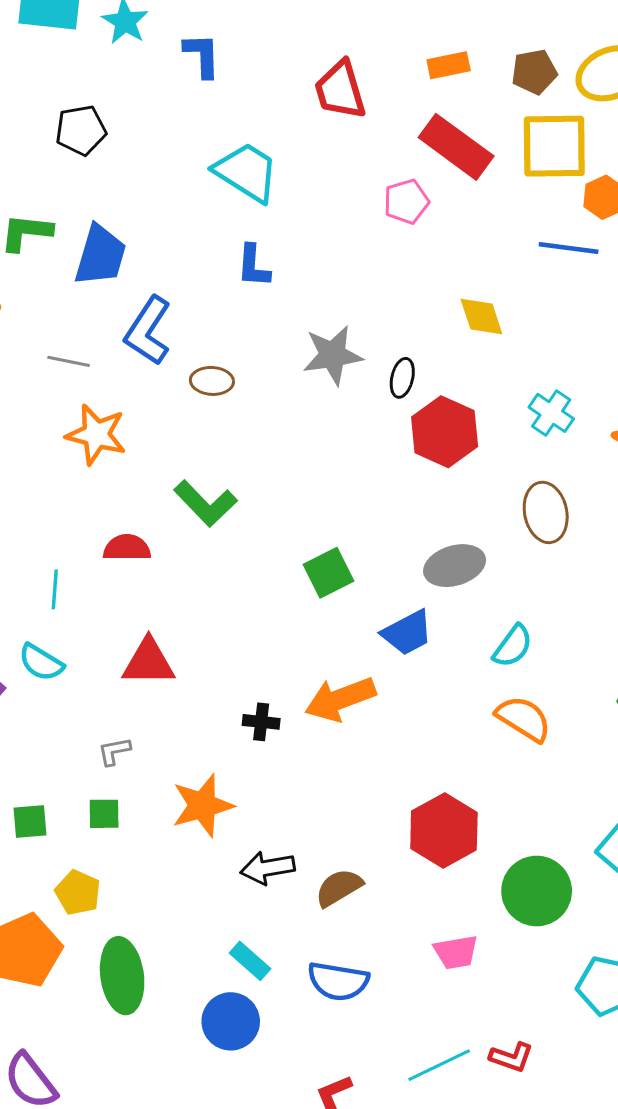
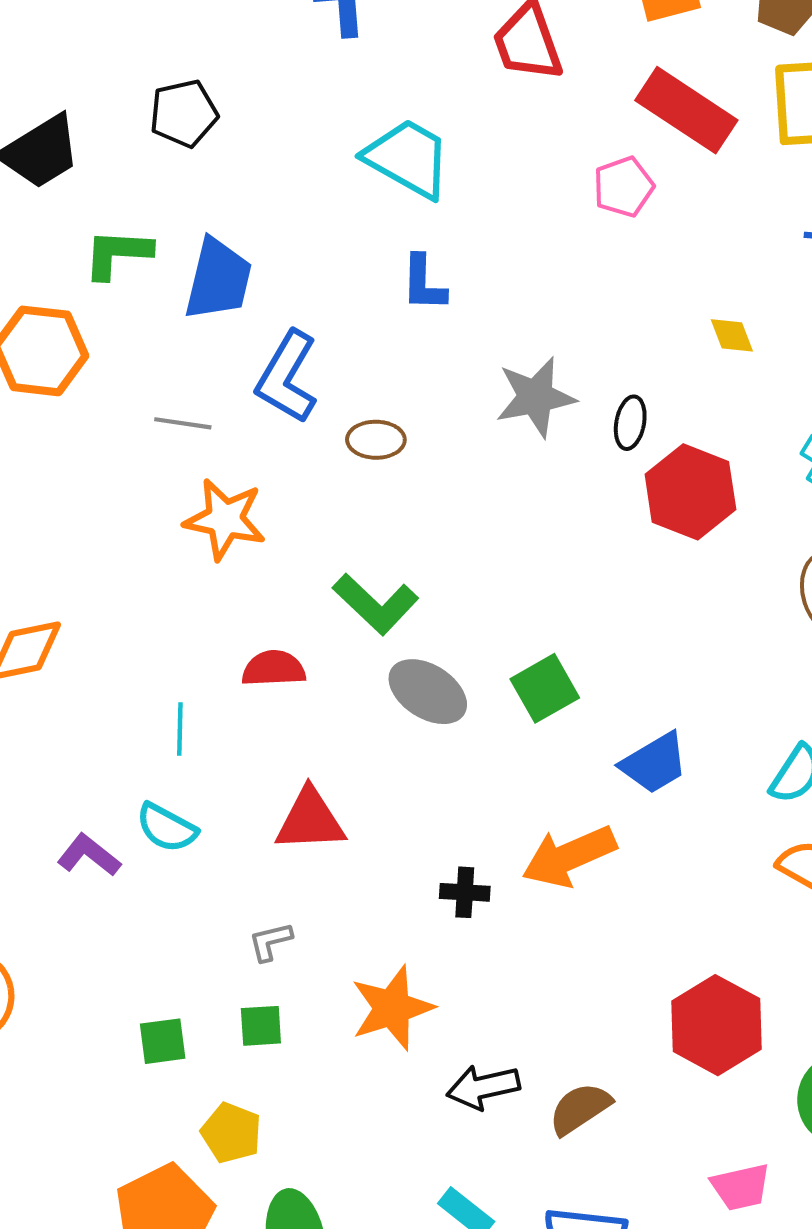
yellow diamond: (481, 317) -> (732, 335), size x0.7
gray ellipse: (455, 566) -> (428, 692), moved, turned 52

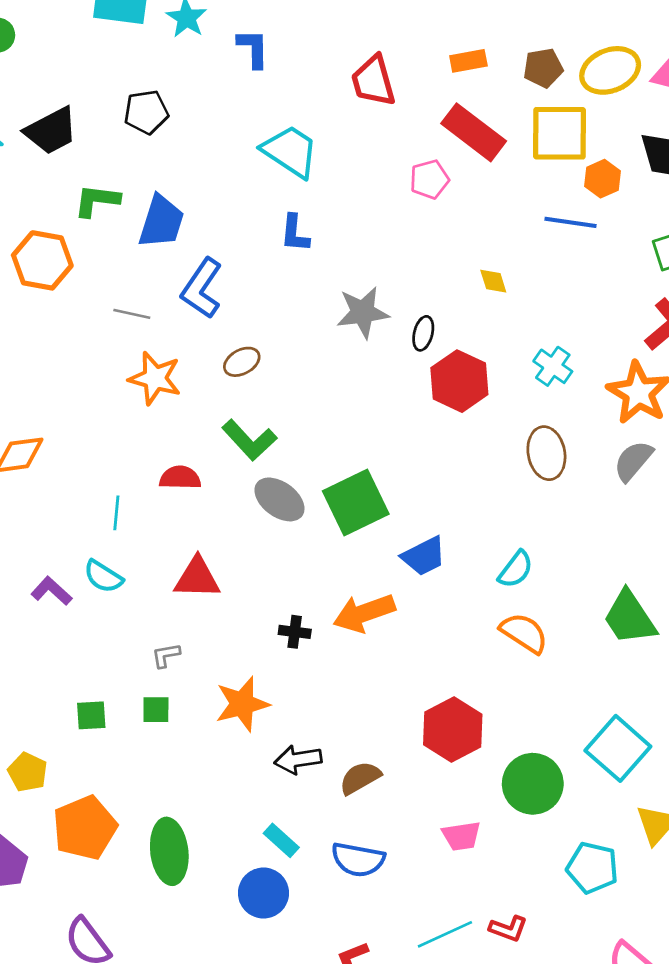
brown ellipse: (376, 440) -> (242, 362), moved, turned -33
green square: (545, 688) -> (356, 503), size x1.5
yellow pentagon: (231, 1133) -> (28, 772), moved

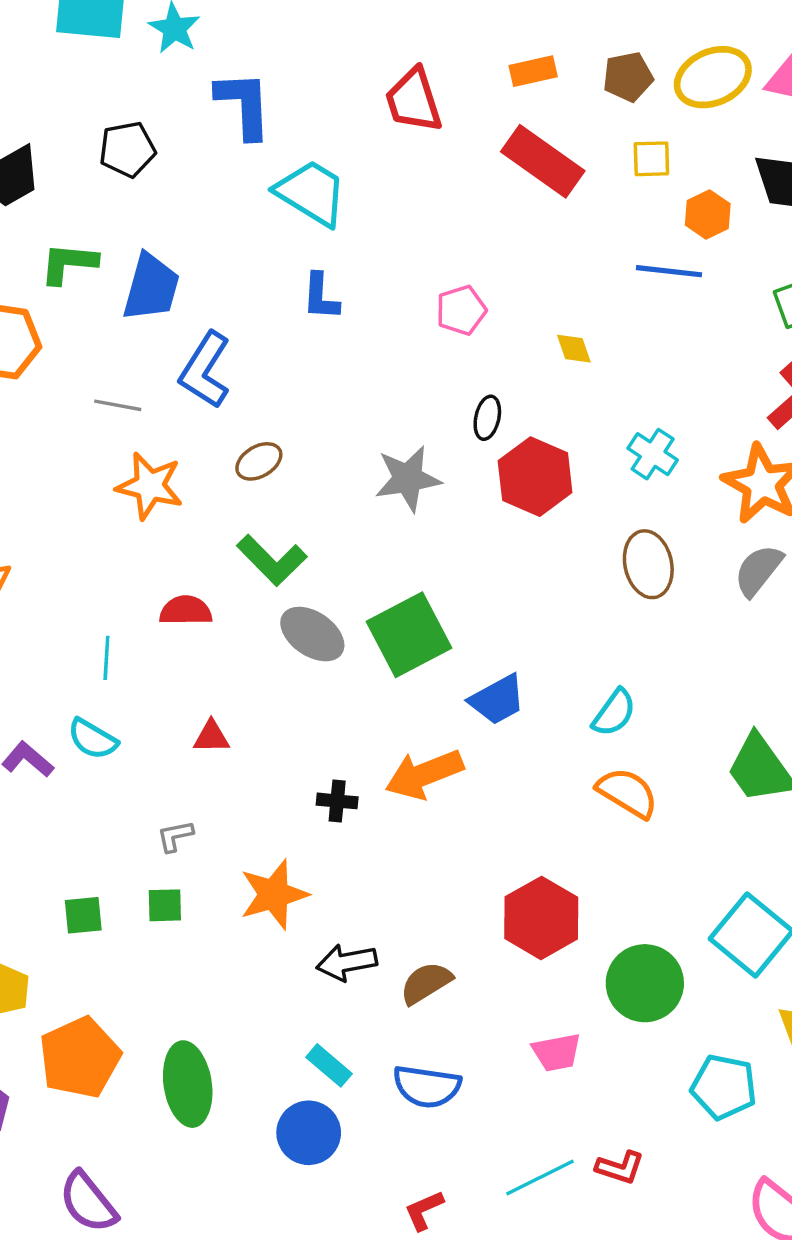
blue L-shape: (253, 48) -> (244, 105), moved, size x1.4
yellow square: (560, 133) -> (651, 159), size x0.5
pink pentagon: (429, 179) -> (461, 310), moved
gray star: (363, 312) -> (408, 479), moved
red triangle: (197, 578) -> (211, 737), size x0.6

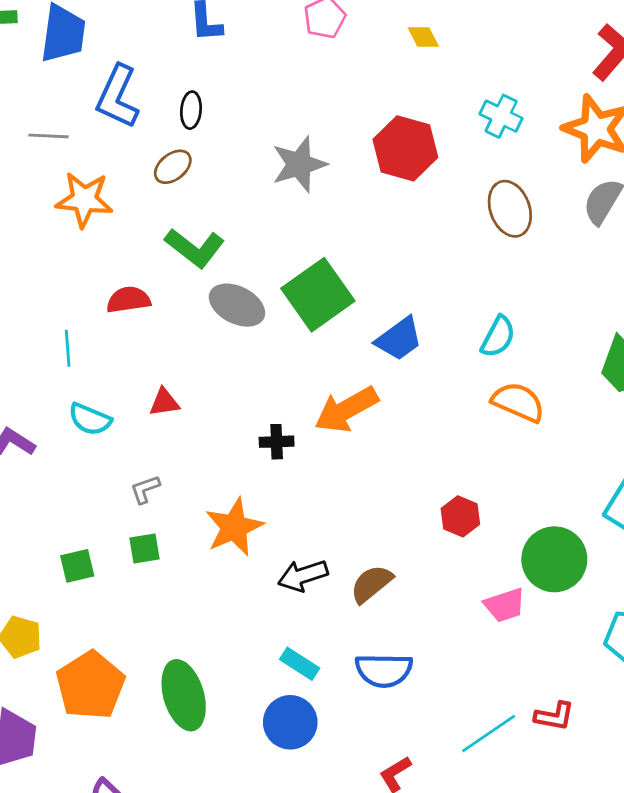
black ellipse: (487, 418) -> (191, 110), moved
cyan semicircle: (93, 739) -> (90, 419), moved
red hexagon: (541, 918) -> (460, 516), size x0.6
pink trapezoid: (557, 1052) -> (505, 605), moved

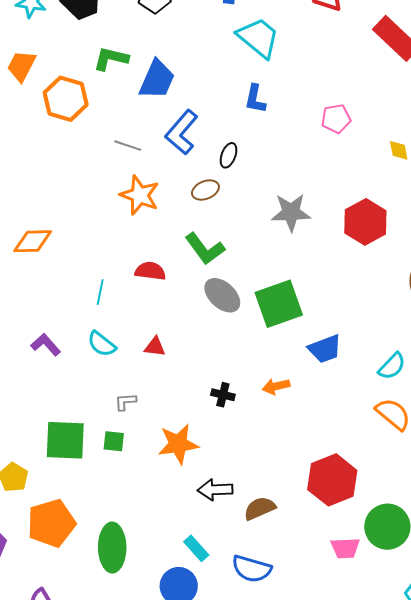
orange arrow: (346, 410) -> (276, 386), size x0.6
red hexagon: (460, 516) -> (332, 480), size x1.8
green square: (77, 566) -> (65, 440), size x1.8

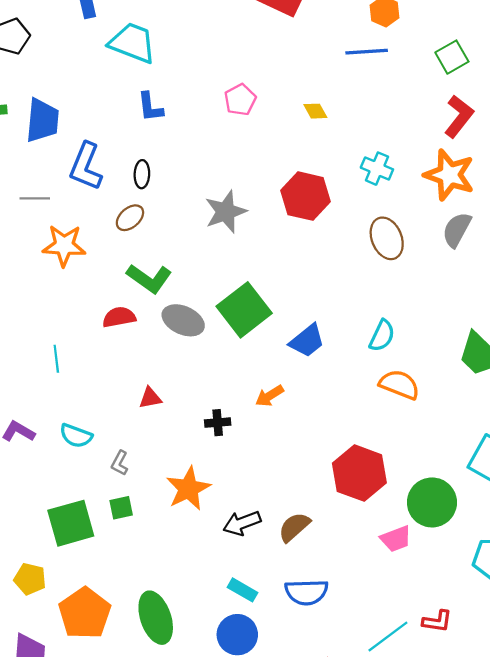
red semicircle: (150, 271) -> (119, 317), moved
cyan semicircle: (102, 344) -> (76, 436), moved
red triangle: (155, 347) -> (150, 398), moved
gray L-shape: (125, 402) -> (120, 463), turned -40

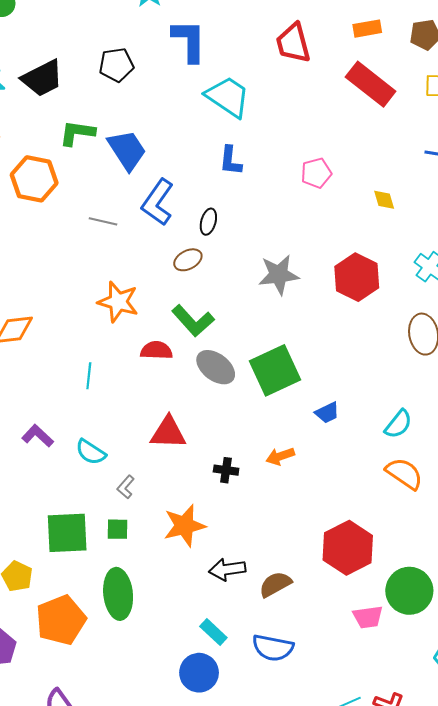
blue trapezoid: (42, 120) -> (127, 150), turned -51
orange star: (64, 246) -> (118, 302), moved
blue trapezoid: (307, 341) -> (327, 413), size x0.7
red triangle: (150, 398) -> (168, 433), size x1.6
green ellipse: (156, 618) -> (118, 594), moved

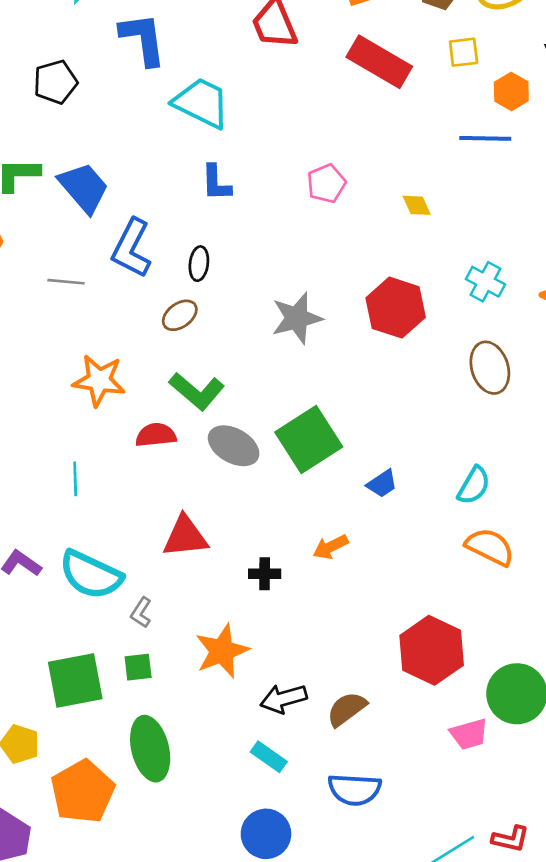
cyan semicircle: (91, 452) -> (91, 575), size x1.6
cyan rectangle: (213, 632) -> (269, 757), moved

